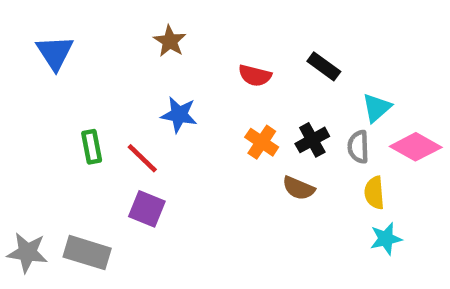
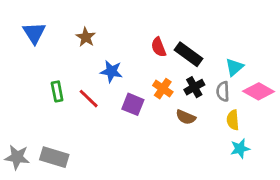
brown star: (170, 41) -> (86, 37), moved
black rectangle: (324, 66) -> (189, 54), moved, size x1.4
red semicircle: (255, 76) -> (159, 47), turned 54
purple square: (147, 209) -> (133, 104), moved

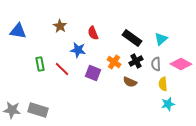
blue triangle: (34, 33) -> (18, 31), moved, turned -48
red semicircle: (159, 47) -> (93, 33), moved
cyan triangle: (234, 67) -> (161, 39), moved

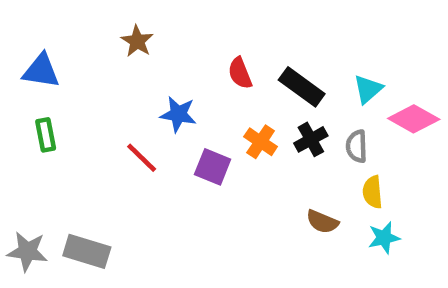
brown star: (60, 26) -> (137, 41), moved
red semicircle: (93, 33) -> (240, 73), moved
green rectangle: (40, 64) -> (46, 135), moved
pink diamond: (181, 64) -> (414, 119), moved
brown semicircle: (130, 82) -> (322, 222), moved

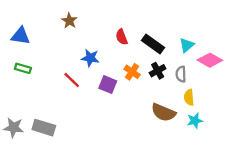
green rectangle: (46, 135) -> (23, 68), turned -63
brown semicircle: (322, 222) -> (163, 112), size x1.5

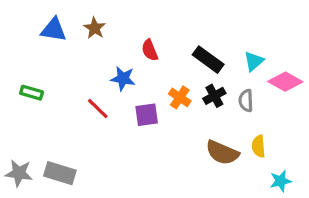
blue triangle: (21, 36) -> (54, 30), moved
red semicircle: (122, 37) -> (150, 50), moved
purple square: (108, 85) -> (147, 115), turned -30
yellow semicircle: (189, 97) -> (259, 146), moved
cyan star: (195, 121) -> (281, 181), moved

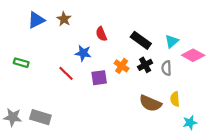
blue triangle: (54, 30) -> (36, 20), turned -36

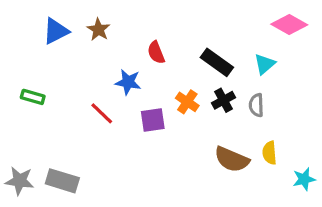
pink diamond: (193, 55) -> (289, 25), moved
cyan star: (190, 123) -> (304, 179), moved

